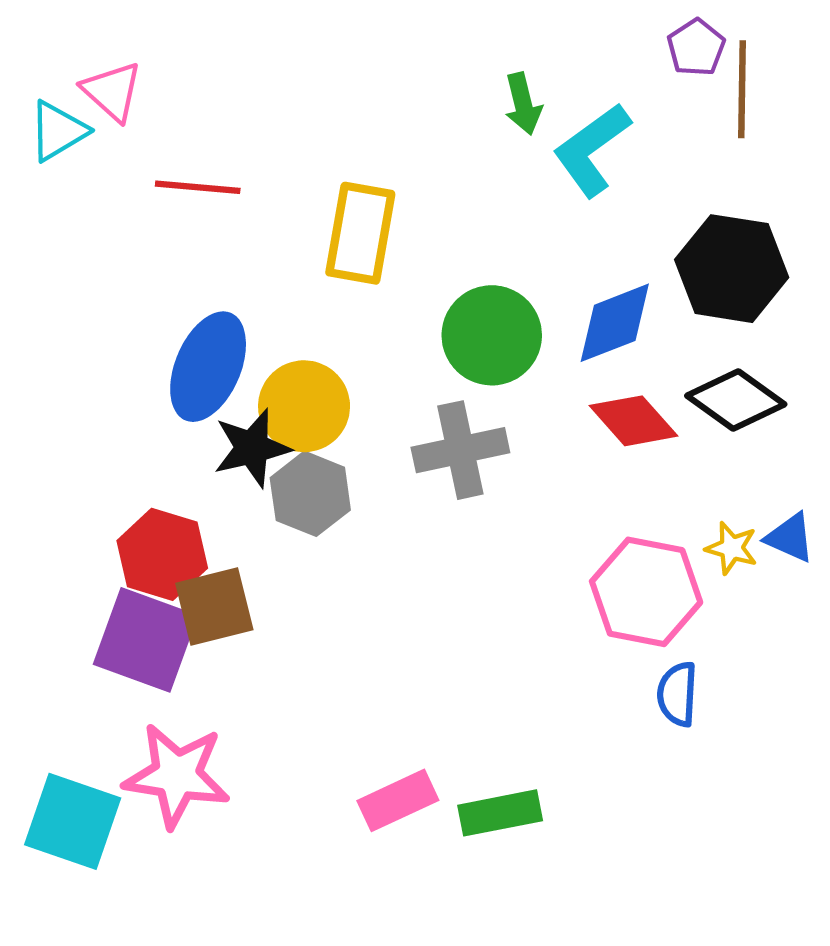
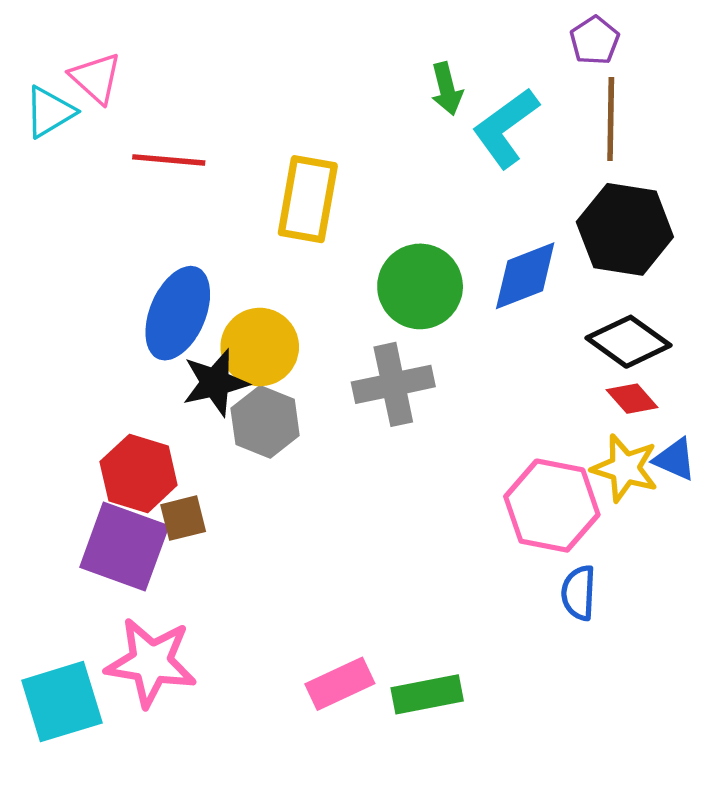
brown line: (742, 89) -> (611, 119), moved
red diamond: (634, 421) -> (632, 399), moved, size x0.7
yellow star: (732, 548) -> (625, 468), size x1.5
brown square: (214, 606) -> (183, 518), size x0.7
cyan square: (73, 821) -> (62, 702), turned -36

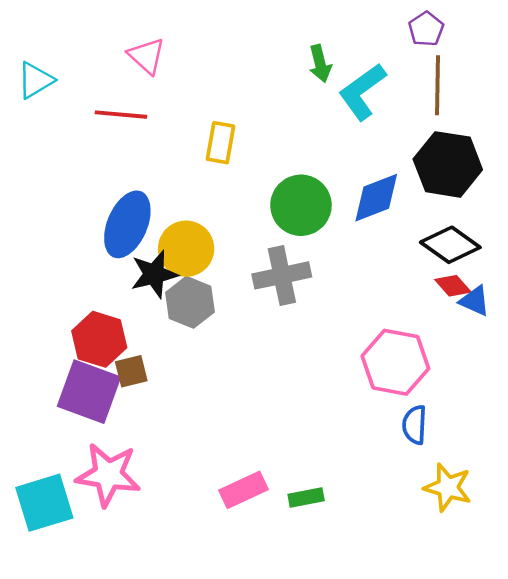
pink triangle: (96, 78) -> (147, 56), moved
yellow rectangle: (308, 199) -> (221, 143), size x0.7
blue triangle: (675, 459) -> (475, 301), moved
yellow star: (625, 468) -> (448, 487), moved
green rectangle: (427, 694) -> (306, 498), size x0.7

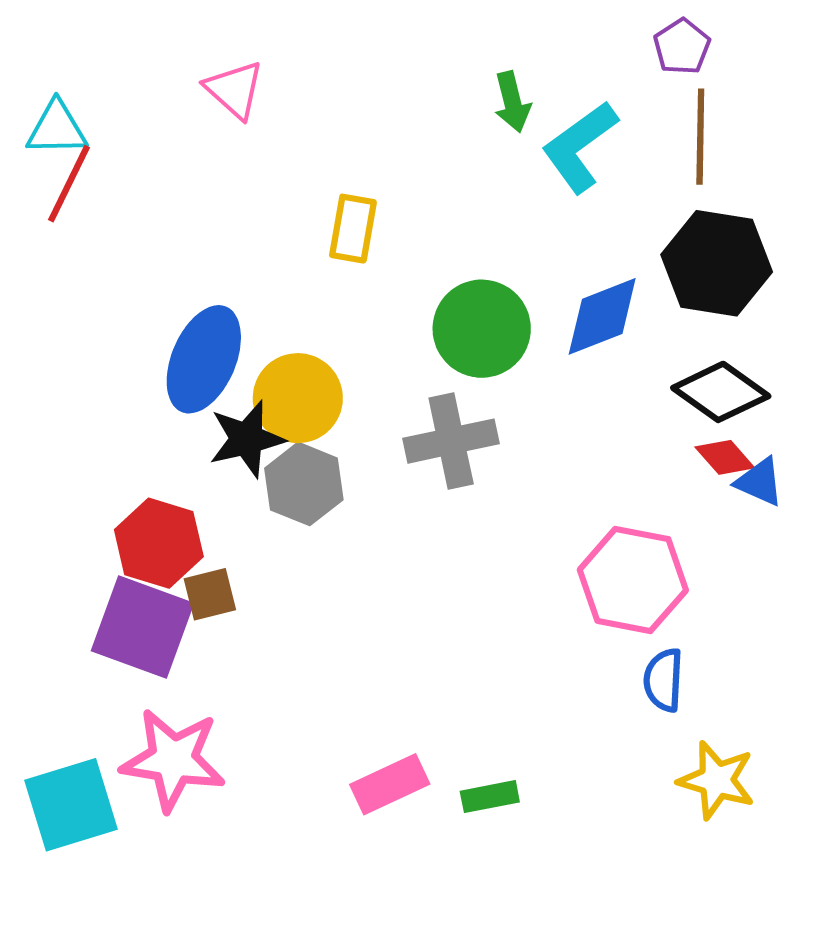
cyan triangle: (35, 80) -> (57, 128), turned 30
red line: (121, 115) -> (69, 184), moved, turned -69

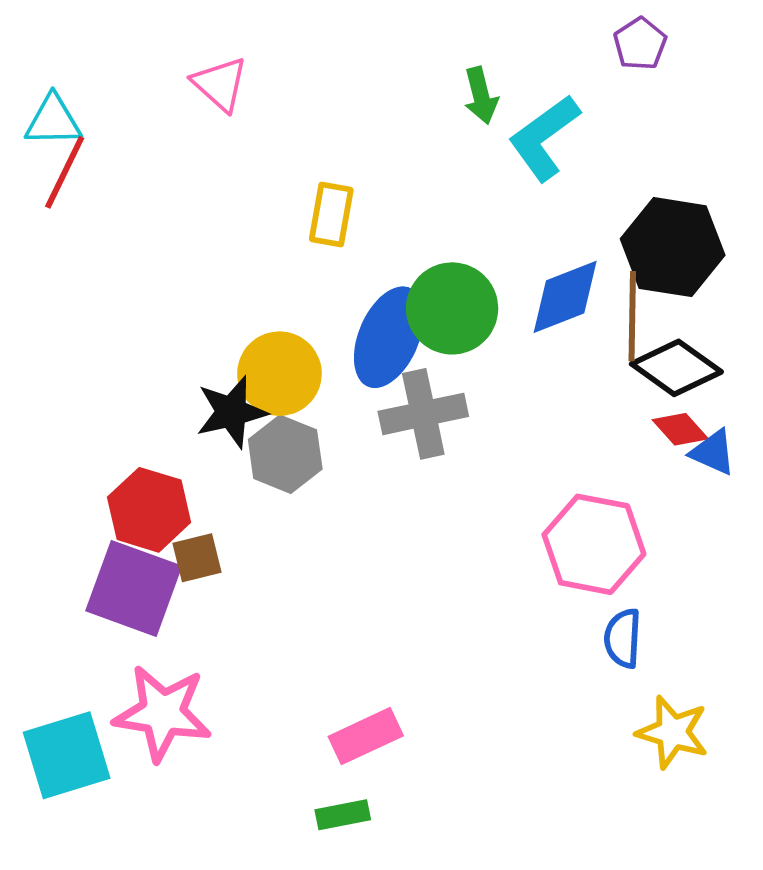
brown line: (700, 137) -> (632, 316), moved
blue ellipse: (204, 359) -> (389, 337), moved
green rectangle: (490, 797) -> (343, 815), moved

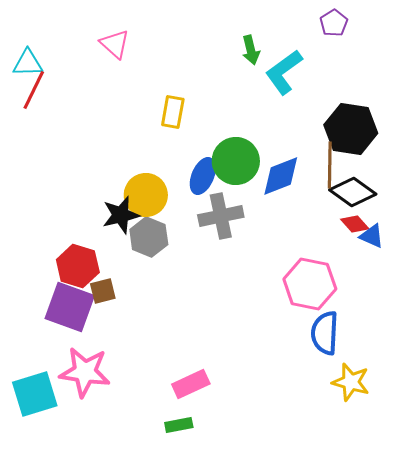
blue diamond: (565, 297) -> (281, 176), moved
blue ellipse: (389, 337) -> (203, 176), size x0.7
blue semicircle: (623, 638) -> (325, 333), size x1.4

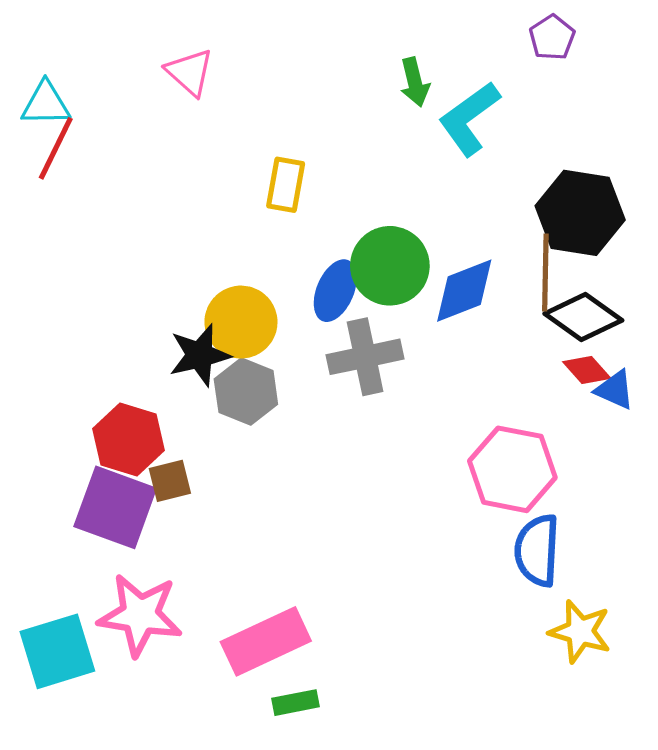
pink rectangle: (191, 384) -> (266, 641), moved, size x1.4

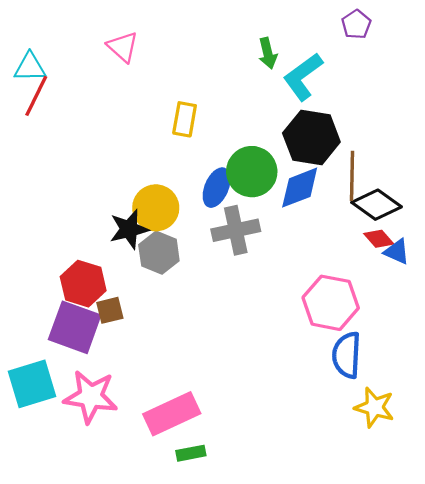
black hexagon: (580, 213) -> (311, 137), moved
cyan square: (57, 651) -> (32, 384), moved

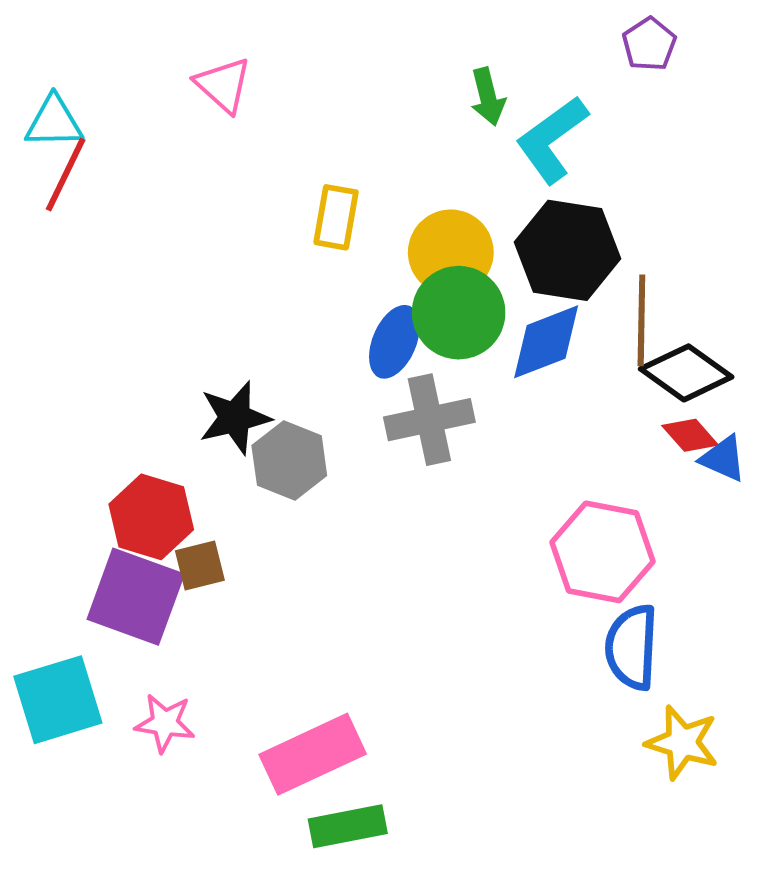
yellow circle: (156, 208) -> (451, 252), moved
pink star: (91, 397) -> (165, 723), size x0.6
green rectangle: (191, 453) -> (348, 826), size x1.4

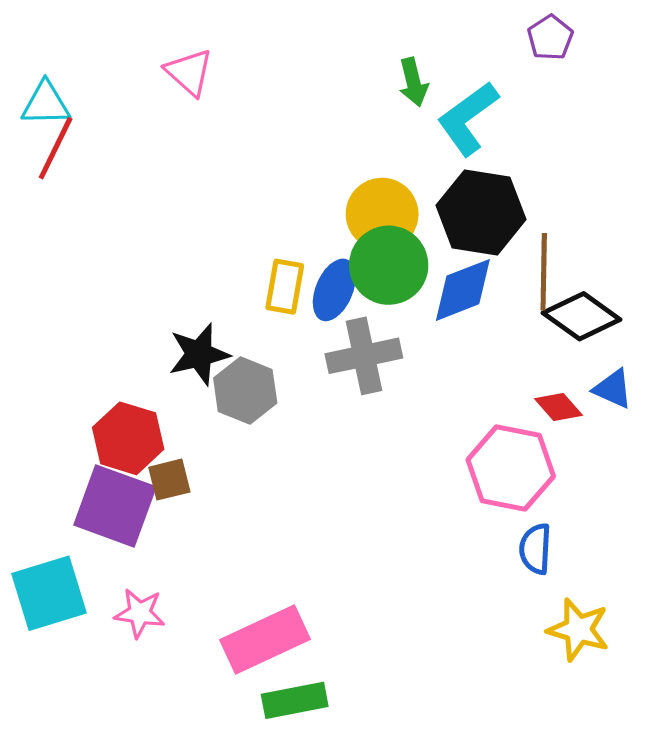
yellow rectangle: (336, 217) -> (285, 287), moved
red diamond: (690, 435) -> (558, 407), moved
blue semicircle: (632, 647) -> (535, 549), size x0.7

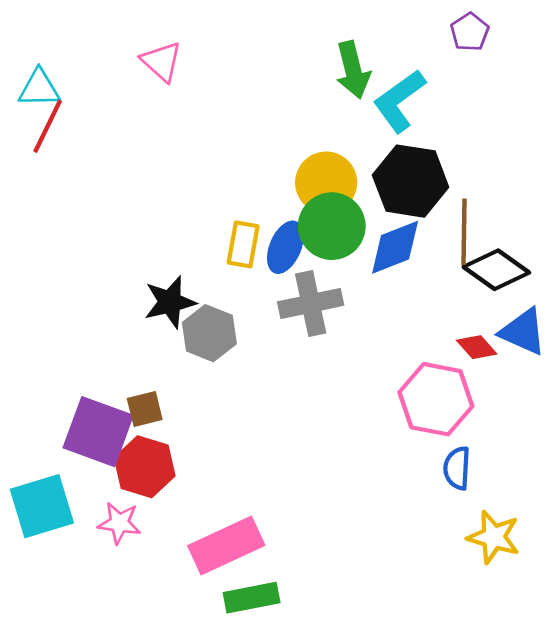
green arrow: (413, 82) -> (353, 70), size x1.4
blue triangle: (613, 389) -> (523, 332), size x1.4
red hexagon: (128, 438) -> (145, 467), moved

